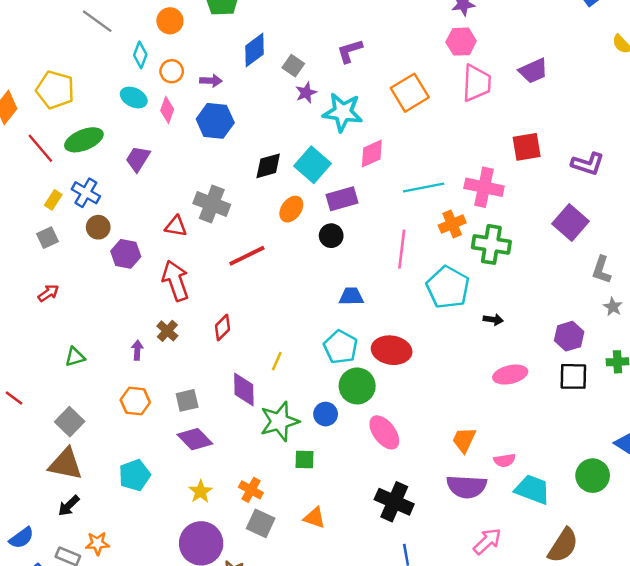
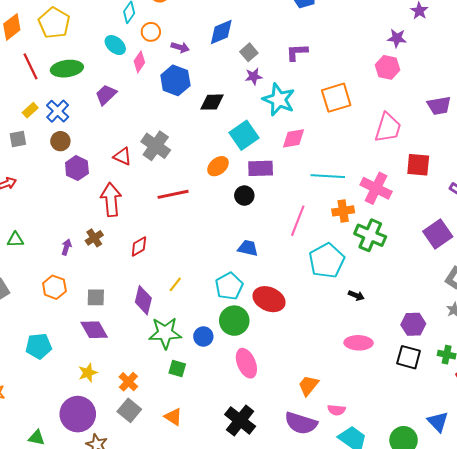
pink trapezoid: (477, 83) -> (388, 128), moved
black diamond: (268, 166) -> (212, 102), moved

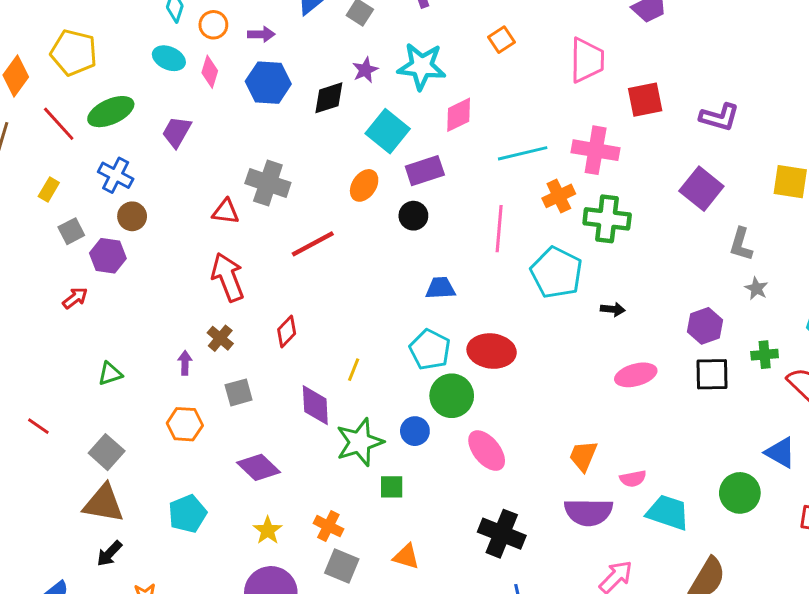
purple star: (254, 76) -> (365, 70), moved
orange square: (336, 98) -> (502, 40), size x0.6
yellow rectangle: (30, 110) -> (49, 190), moved
purple hexagon: (77, 168) -> (108, 256), moved
gray square: (96, 297) -> (239, 392), moved

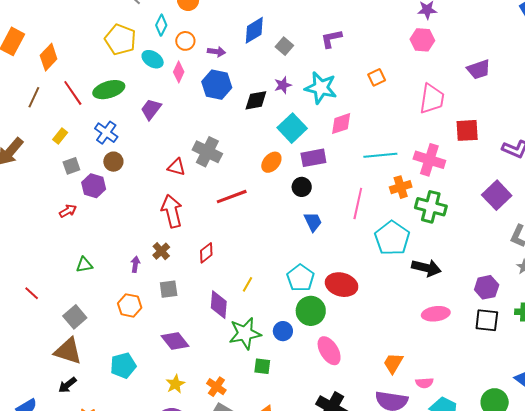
yellow pentagon: (74, 53) -> (120, 40), moved
blue trapezoid: (440, 288) -> (313, 222), moved, turned 60
black arrow: (613, 309) -> (426, 268), size x1.8

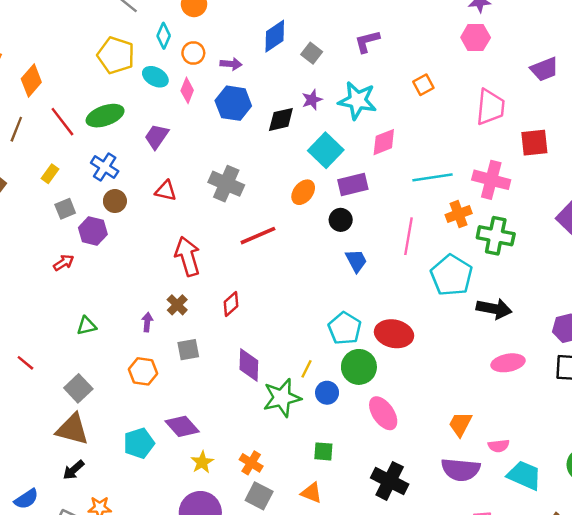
red triangle: (176, 167) -> (166, 191), moved
yellow line: (248, 284) -> (306, 369), moved
purple diamond: (175, 341) -> (182, 426), moved
green square: (262, 366) -> (323, 451), moved

